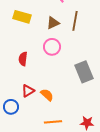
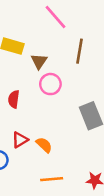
brown triangle: (53, 23) -> (39, 61), moved, turned -32

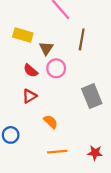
red semicircle: (14, 99) -> (31, 71), moved, turned -56
red triangle: (20, 140) -> (29, 96), moved

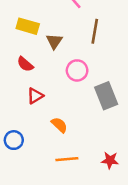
pink circle: (56, 68) -> (77, 70), moved
red semicircle: (31, 71) -> (25, 64), moved

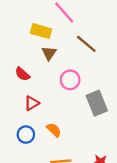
yellow rectangle: (28, 26) -> (41, 31), moved
brown line: (95, 31) -> (86, 44), turned -60
blue circle: (14, 140) -> (26, 135), moved

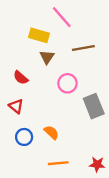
brown line: (86, 44) -> (83, 48), turned -50
red triangle: (32, 103) -> (16, 106), moved, turned -49

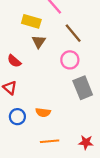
brown line: (83, 48) -> (73, 33), turned 60
pink circle: (67, 83) -> (70, 60), moved
orange semicircle: (51, 132) -> (43, 112), turned 144

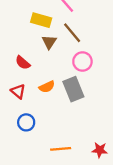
brown line: (73, 33) -> (72, 33), moved
gray rectangle: (83, 88) -> (73, 89), moved
orange semicircle: (43, 112) -> (47, 87), moved, turned -32

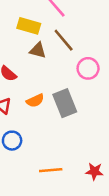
brown triangle: (49, 42) -> (38, 50), turned -49
pink circle: (82, 62) -> (88, 68), moved

